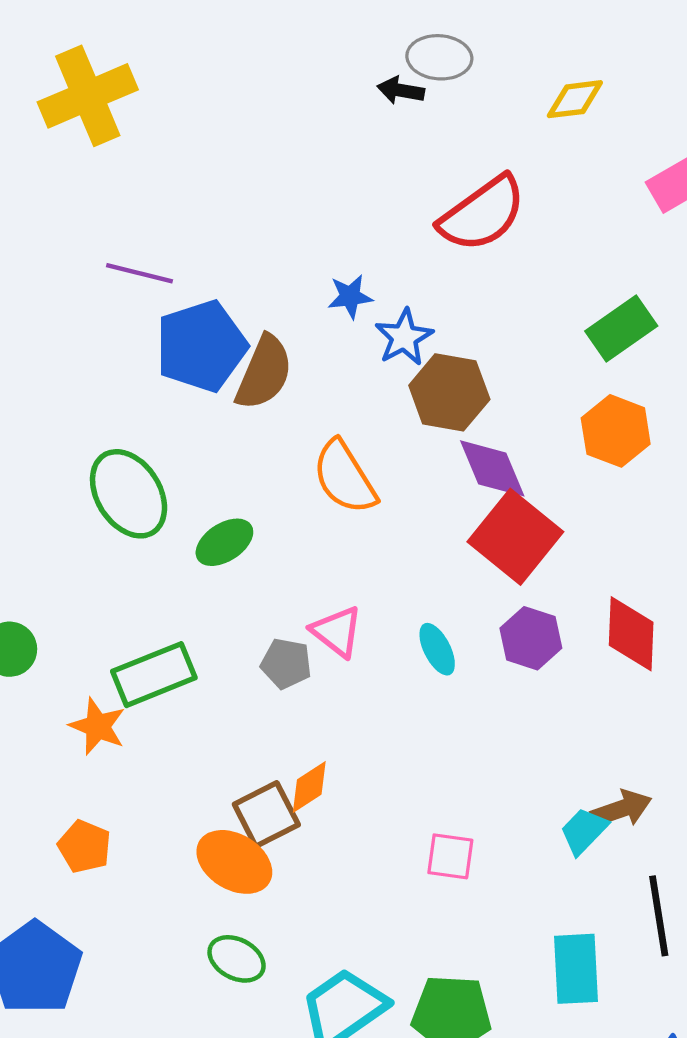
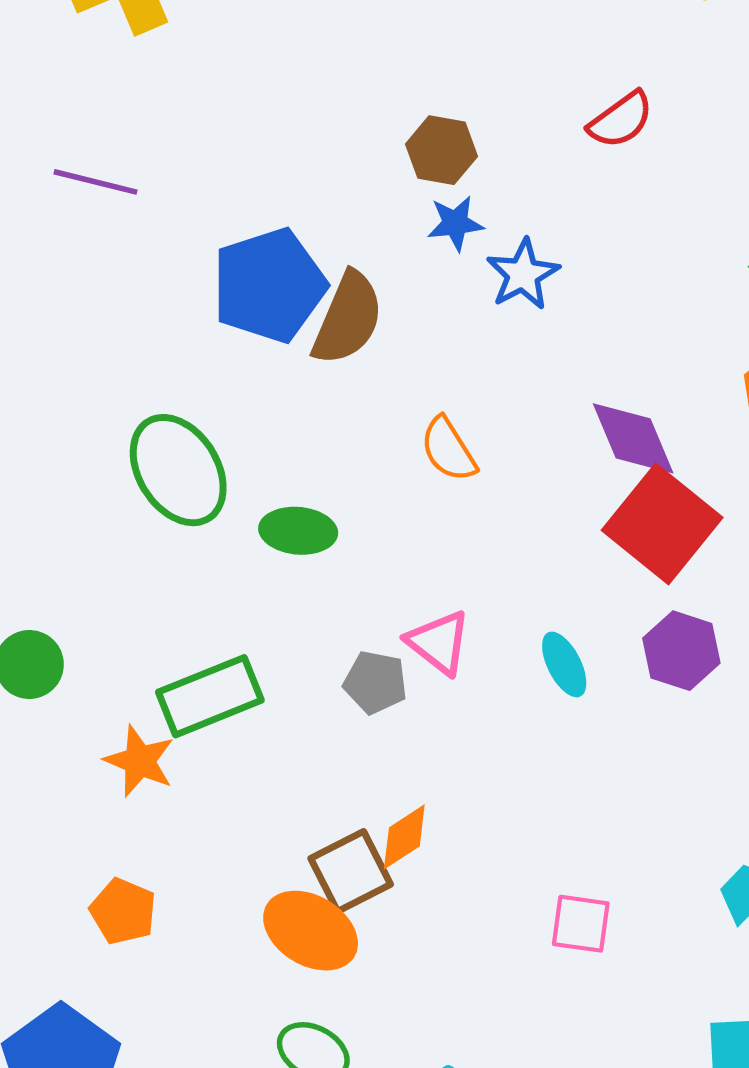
red semicircle: (482, 214) -> (621, 120), size x0.6
purple line: (140, 273) -> (95, 182), moved
brown hexagon: (449, 392) -> (442, 150), moved, size x0.7
orange semicircle: (345, 477) -> (448, 449), size x0.7
green ellipse: (224, 542) -> (298, 531), turned 38

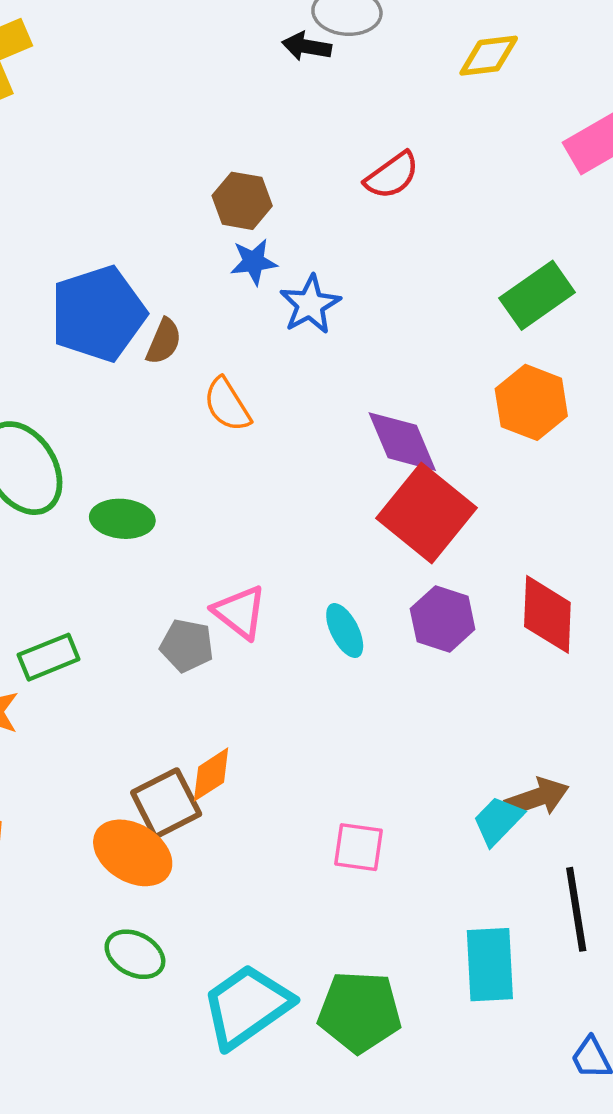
brown semicircle: (348, 318) -> (164, 341), size x0.6
orange semicircle: (448, 449) -> (227, 405), moved
green rectangle: (210, 696) -> (49, 657), size x0.7

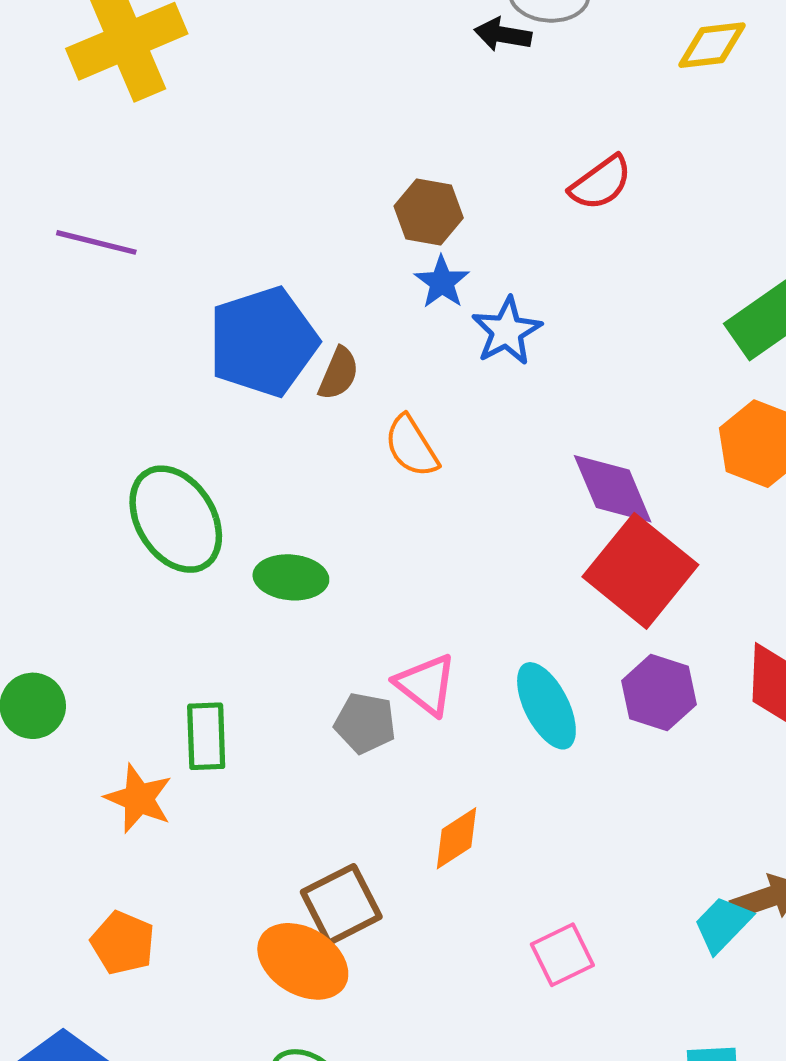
blue star: (254, 262) -> (442, 282), turned -30
cyan ellipse: (345, 631) -> (546, 706), size x1.4
green rectangle: (49, 657) -> (206, 736), turned -70
orange diamond: (211, 775) -> (456, 838), moved
pink square: (358, 847) -> (562, 955), turned -34

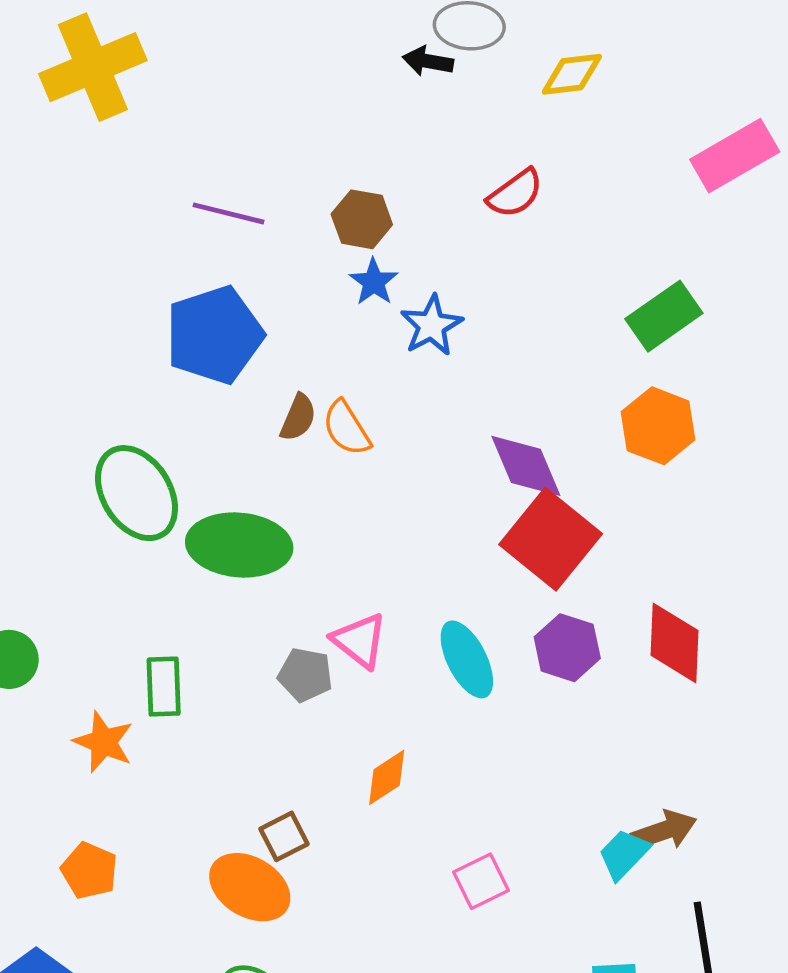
yellow diamond: (712, 45) -> (572, 74), moved
purple line: (96, 242) -> (229, 213), moved
brown semicircle: (339, 373) -> (298, 418), moved
green ellipse: (291, 577) -> (239, 545), size x1.6
brown square: (341, 904) -> (284, 836), size x0.7

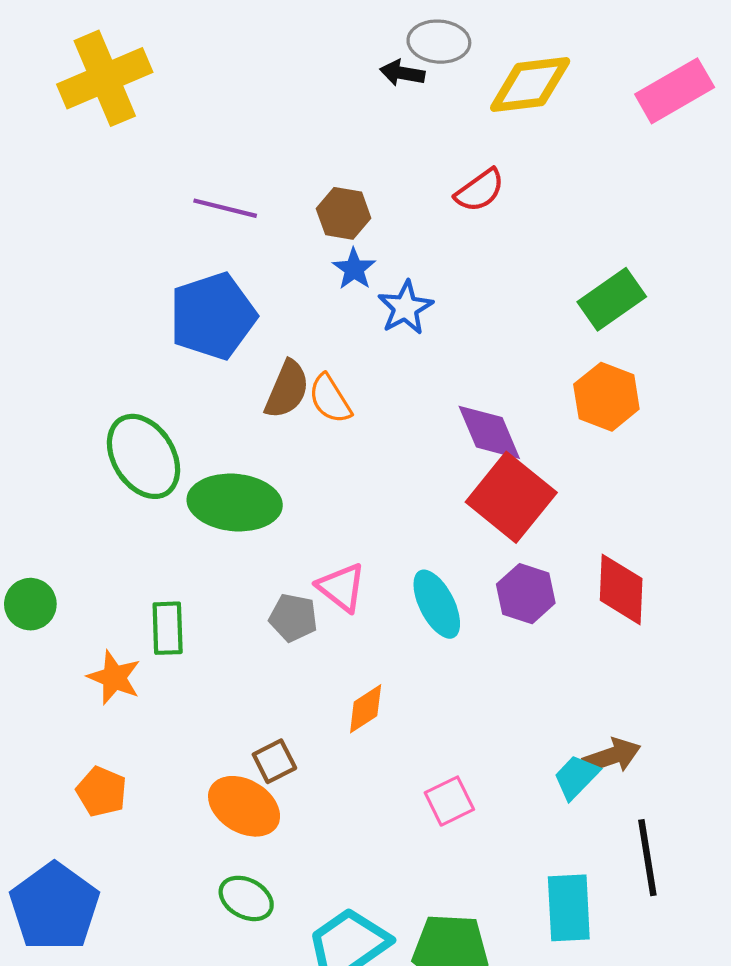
yellow diamond: (572, 74) -> (530, 85), size x1.5
pink rectangle: (735, 156) -> (675, 91), moved
brown semicircle: (298, 418) -> (287, 389), size x1.4

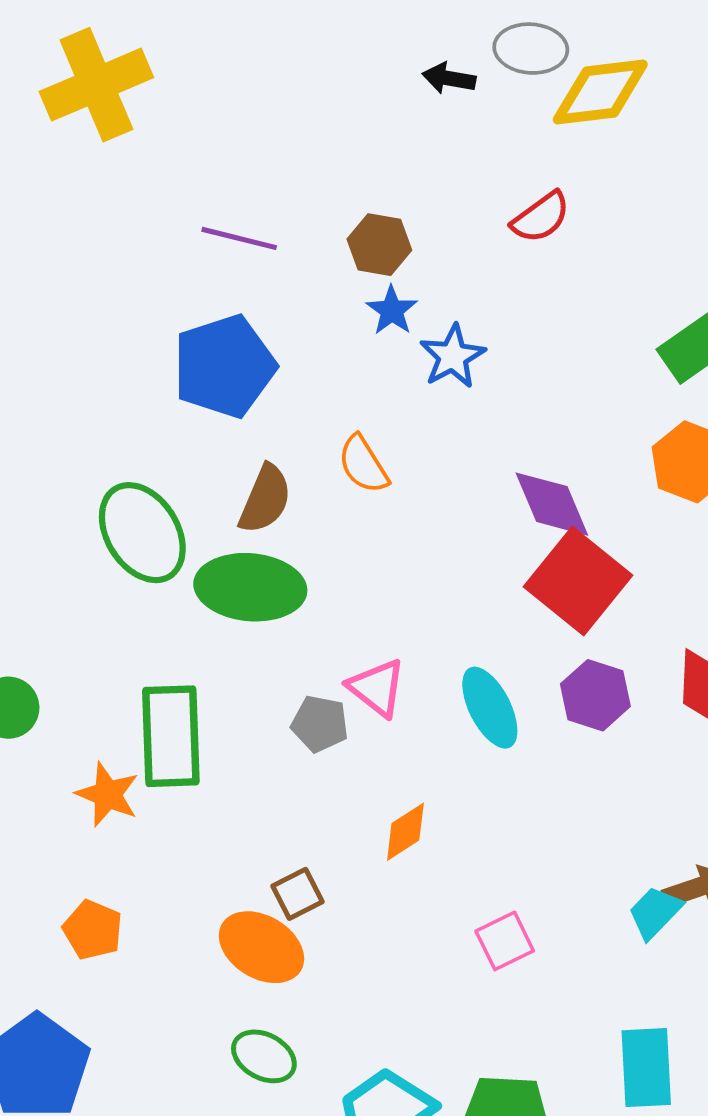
gray ellipse: (439, 42) -> (531, 49), moved
brown semicircle: (287, 389) -> (265, 499), moved
green rectangle: (168, 628) -> (171, 736), size x1.6

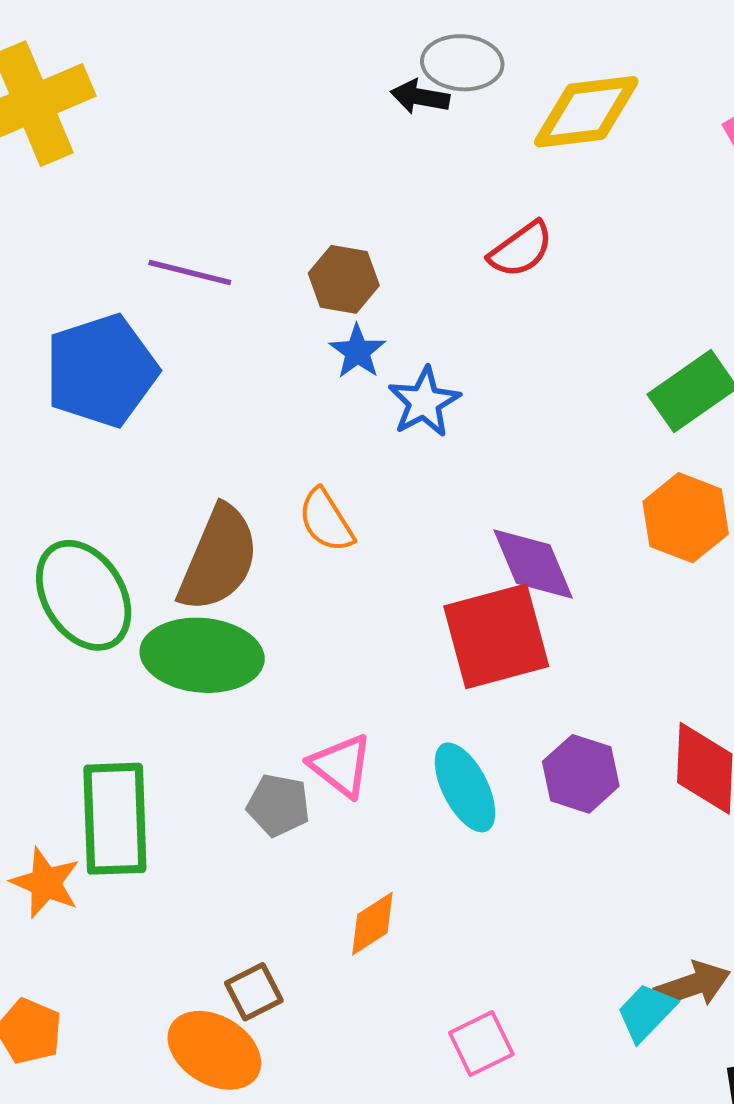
gray ellipse: (531, 49) -> (462, 63), moved
blue pentagon: (224, 366) -> (101, 371), moved
brown semicircle: (265, 499) -> (218, 559), size x1.4
red square: (578, 581) -> (496, 636), moved, turned 36

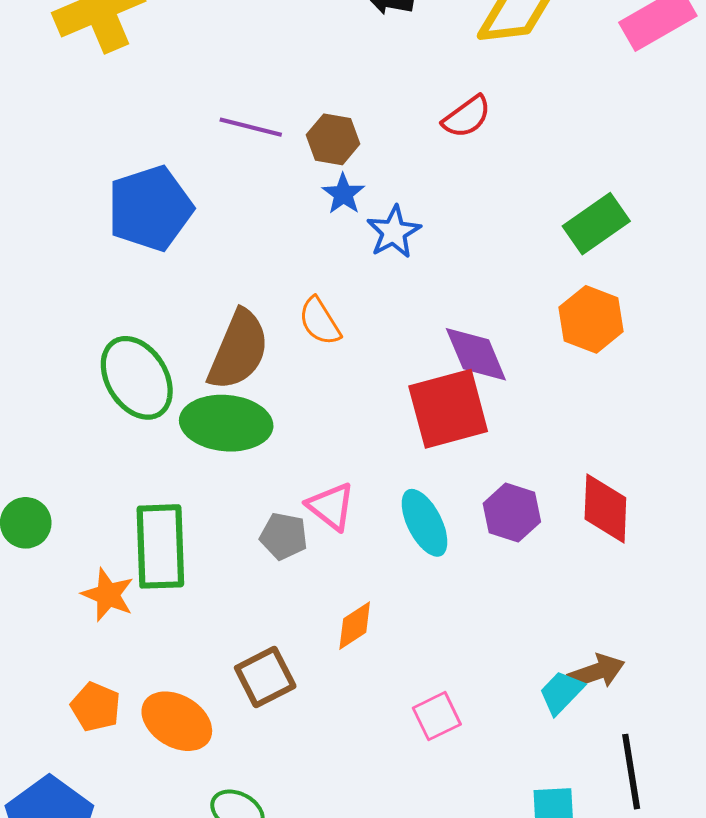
purple line: (190, 273) -> (251, 127), moved
brown square: (254, 992) -> (265, 677), size x1.4
orange ellipse: (214, 1050) -> (177, 721), moved

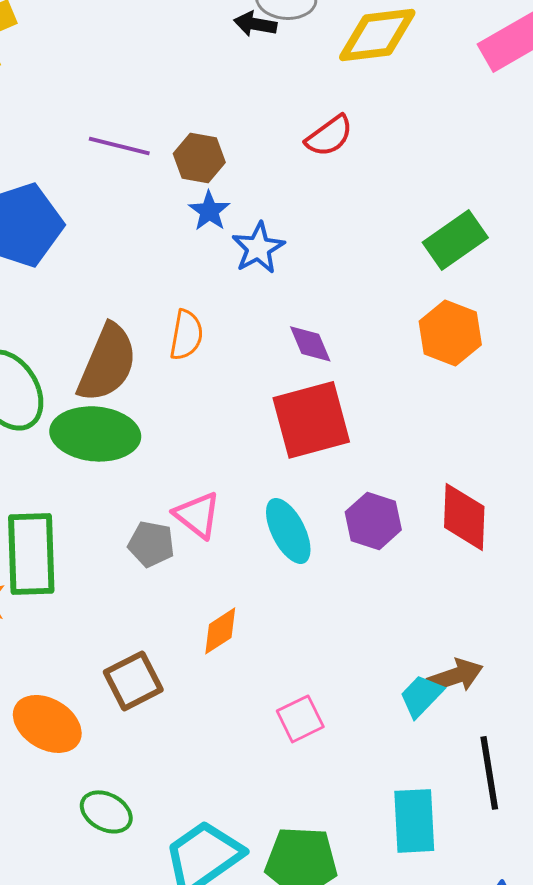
orange semicircle: (320, 321) -> (186, 335), turned -138
purple diamond: (476, 354) -> (310, 344), moved, size x0.7

